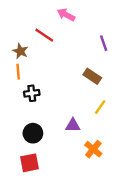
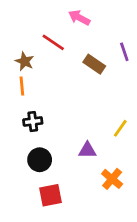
brown rectangle: (92, 76) -> (94, 64), moved
black cross: (32, 93) -> (33, 122), moved
red square: (29, 163) -> (51, 195), moved

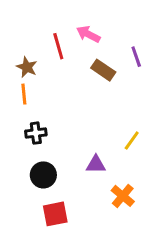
pink arrow: (79, 18) -> (88, 34), moved
red line: (53, 42) -> (58, 46), turned 40

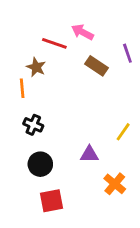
red line: (58, 46) -> (54, 43), turned -55
brown star: (27, 67) -> (36, 67), moved
black cross: (36, 133) -> (33, 125), turned 30

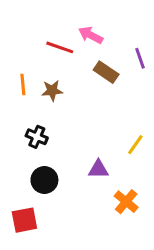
brown star: (36, 67) -> (52, 91), moved, turned -30
orange line: (22, 88) -> (23, 84), moved
red square: (52, 201) -> (24, 220), moved

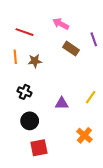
red line: (60, 47) -> (24, 32), moved
purple triangle: (98, 169) -> (62, 103), moved
red square: (24, 220) -> (39, 148), moved

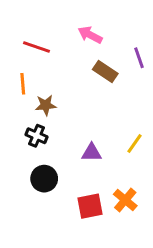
brown star: (35, 61) -> (46, 105), moved
red square: (39, 148) -> (90, 206), moved

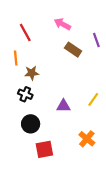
red line: (37, 47) -> (25, 33), turned 42
red square: (90, 206) -> (44, 149), moved

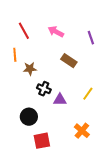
pink arrow: (62, 24) -> (56, 32), moved
brown rectangle: (73, 50) -> (69, 61), moved
black cross: (25, 94) -> (44, 89), moved

